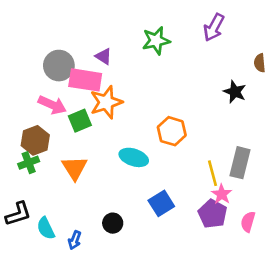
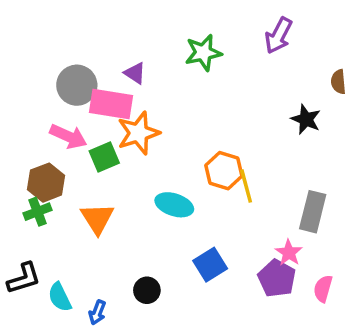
yellow line: (212, 173) -> (246, 186), moved

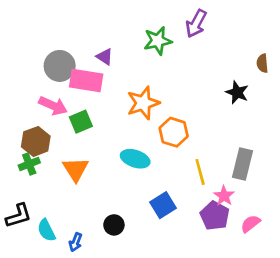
purple arrow: (279, 36) -> (196, 24), moved
orange star: (138, 133) -> (143, 103), moved
yellow line: (246, 186) -> (200, 172), moved
pink semicircle: (323, 289) -> (250, 224), turned 36

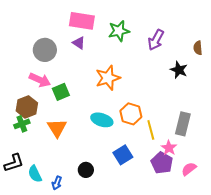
purple arrow: (196, 24) -> (156, 40), moved
pink rectangle: (86, 81) -> (82, 21), moved
orange hexagon: (174, 132) -> (131, 114), moved

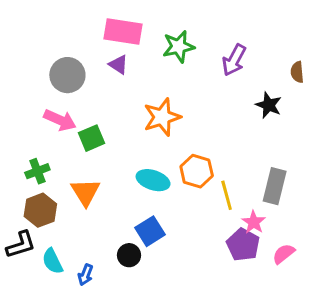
brown hexagon: (27, 107) -> (40, 210), moved
green cross: (22, 124) -> (37, 171), moved
blue square: (123, 155) -> (150, 231), moved

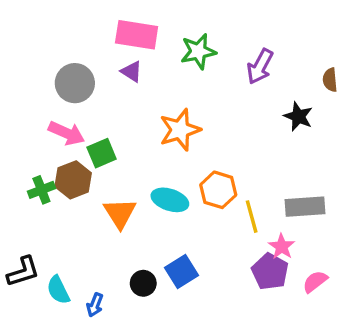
gray rectangle: (275, 186) -> (305, 207), turned 72
orange triangle: (85, 192) -> (120, 213), moved
brown hexagon: (40, 210) -> (73, 180), moved
blue square: (150, 231) -> (182, 272), moved

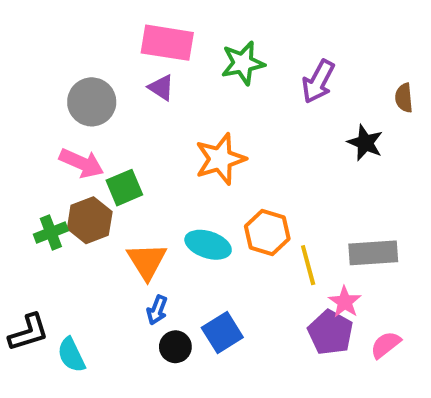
blue arrow: (95, 305) -> (157, 310), moved

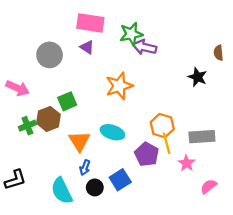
purple arrow: (318, 81) -> (144, 47), moved, turned 75
pink arrow: (82, 163) -> (17, 88), moved
orange hexagon: (267, 232) -> (162, 126), moved
purple pentagon: (330, 332) -> (147, 154), moved
cyan semicircle: (71, 355) -> (62, 191), moved, size x1.4

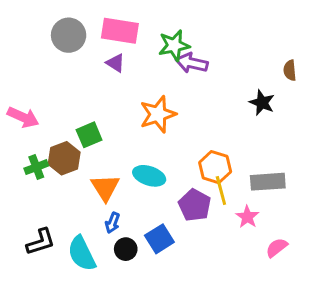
gray circle: (50, 55) -> (69, 35), moved
black L-shape: (15, 180) -> (41, 242), moved

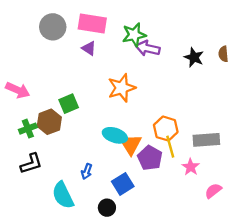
black star: (262, 103) -> (194, 57), moved
orange triangle: (105, 188) -> (131, 144), moved
black L-shape: (41, 242) -> (31, 164), moved
black circle: (126, 249) -> (107, 208), moved

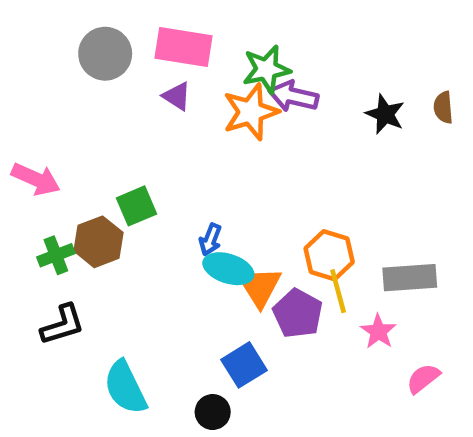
orange star: (122, 88) -> (251, 112), moved
blue arrow: (87, 171) -> (210, 240), moved

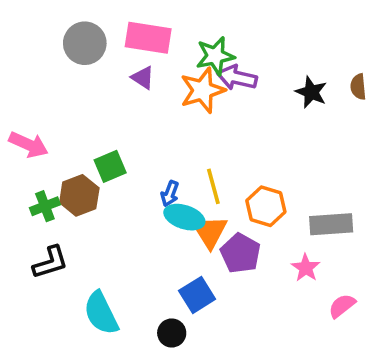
yellow line: (338, 291) -> (213, 186), moved

